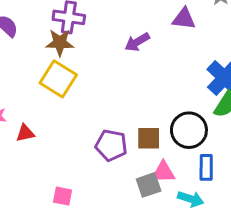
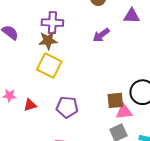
purple pentagon: (111, 145) -> (67, 107), moved
pink triangle: (163, 172) -> (124, 112), moved

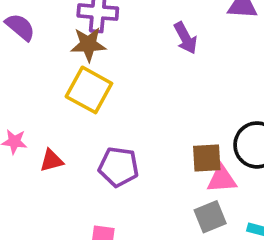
purple arrow: (101, 35) -> (186, 38), turned -84

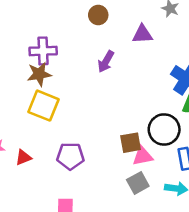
purple arrow: (186, 38) -> (106, 62), turned 65

